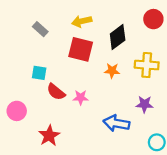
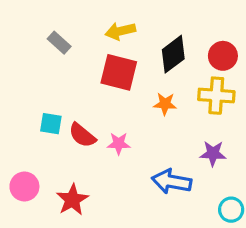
red circle: (153, 19) -> (223, 56), moved
cyan square: (39, 73) -> (51, 124), moved
pink circle: (17, 111) -> (24, 187), moved

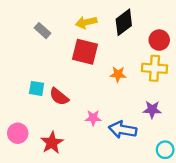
black diamond: (173, 54) -> (124, 22), moved
pink star: (119, 144) -> (93, 118), moved

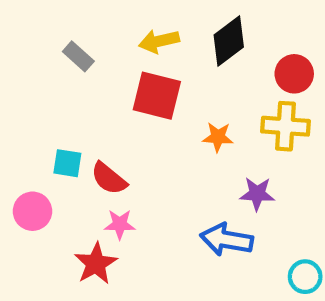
purple star: (152, 110) -> (257, 194), moved
pink star: (93, 118) -> (120, 224), moved
pink circle: (18, 133) -> (32, 211), moved

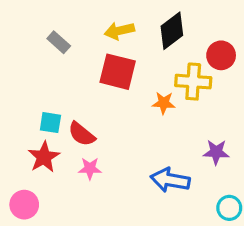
yellow cross: (285, 126) -> (193, 82), moved
purple star: (257, 194) -> (216, 152), moved
pink circle: (32, 211) -> (24, 205), moved
red star: (96, 264) -> (44, 157), moved

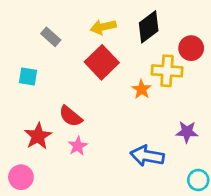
red square: (118, 72) -> (102, 62), turned 32
orange star: (164, 103) -> (142, 89), turned 30
cyan square: (50, 123) -> (28, 77), moved
pink star: (90, 169) -> (78, 146), turned -30

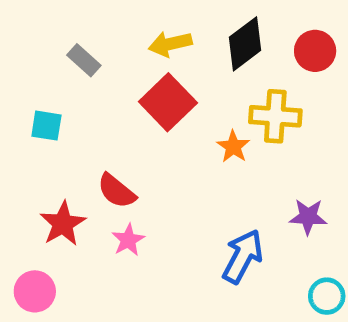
red circle: (191, 48) -> (315, 51), moved
blue arrow: (147, 156) -> (243, 256), turned 108

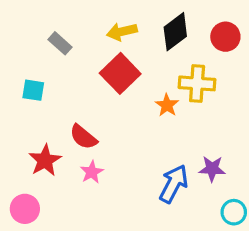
purple star: (308, 217) -> (212, 169), moved

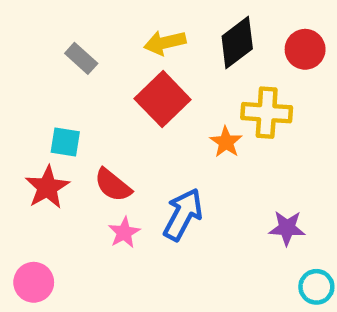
cyan square: (33, 90) -> (65, 142), moved
red star: (45, 160) -> (47, 187), moved
blue arrow: (174, 184) -> (183, 214), moved

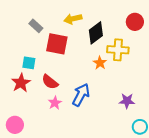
black diamond: (237, 43) -> (96, 33), moved
red square: (163, 99) -> (57, 44), moved, turned -35

